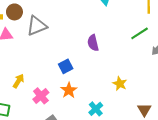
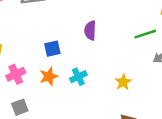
yellow star: (120, 84) -> (123, 82), moved
cyan cross: (96, 109) -> (78, 77), moved

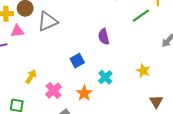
green line: (145, 34) -> (141, 16), moved
orange star: (49, 76) -> (84, 93), moved

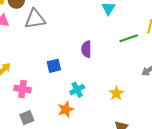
pink cross: (54, 91) -> (23, 89), turned 35
orange star: (84, 93) -> (66, 109), moved

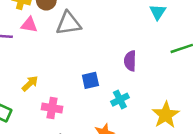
cyan cross: (77, 90) -> (120, 100), moved
yellow star: (116, 93) -> (166, 115), size x1.5

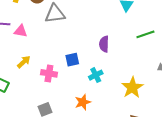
pink triangle: (29, 25) -> (21, 31), moved
pink cross: (52, 108) -> (49, 73), moved

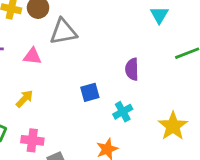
pink triangle: (21, 31) -> (32, 56), moved
pink cross: (49, 73) -> (32, 140), moved

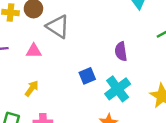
gray triangle: (63, 32) -> (58, 27), turned 50
cyan cross: (123, 112) -> (118, 89), size x1.5

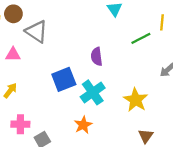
blue square: (87, 76) -> (64, 79), size x1.5

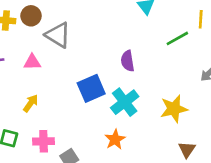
yellow star: (136, 100) -> (174, 109), turned 30

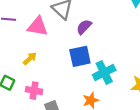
purple semicircle: (128, 61) -> (84, 27), moved, turned 42
pink triangle: (32, 62) -> (38, 26), size x1.5

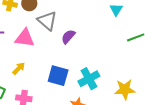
blue square: (80, 56) -> (58, 76), moved, turned 30

